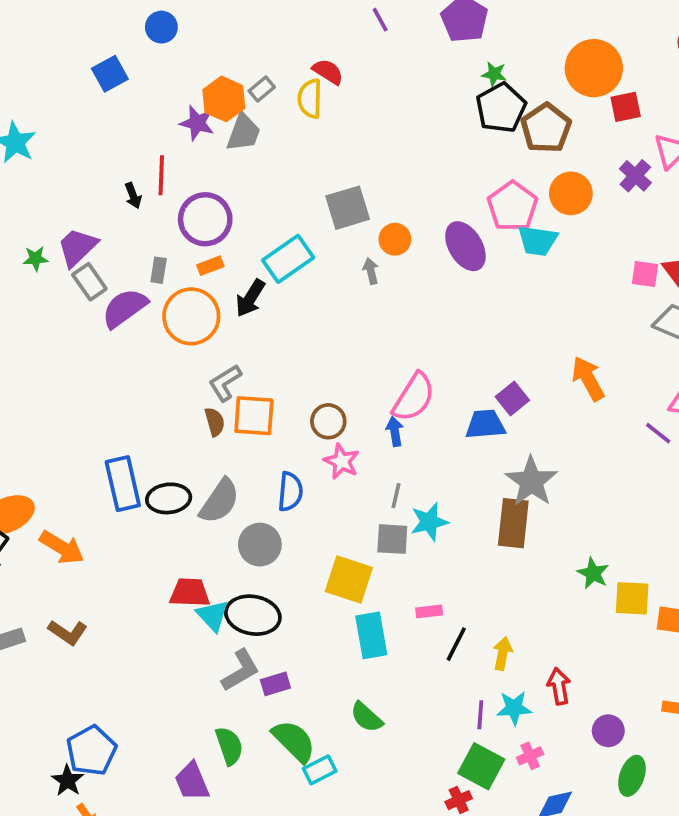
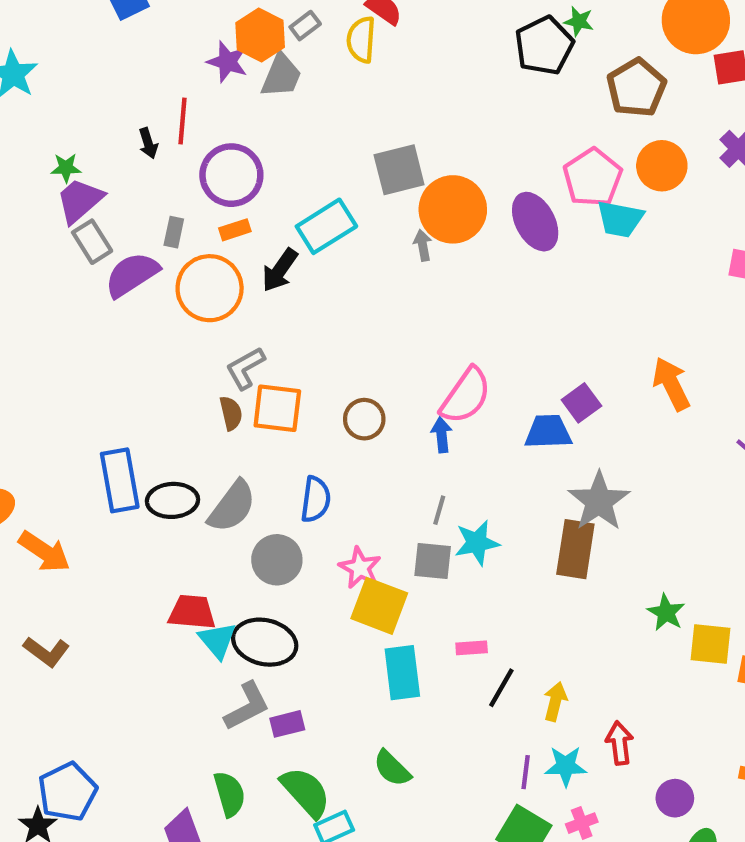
black pentagon: (501, 108) -> (544, 46), moved
orange circle: (395, 239) -> (453, 209), size x1.8
green star: (36, 259) -> (66, 168), moved
pink star: (342, 461) -> (360, 568), moved

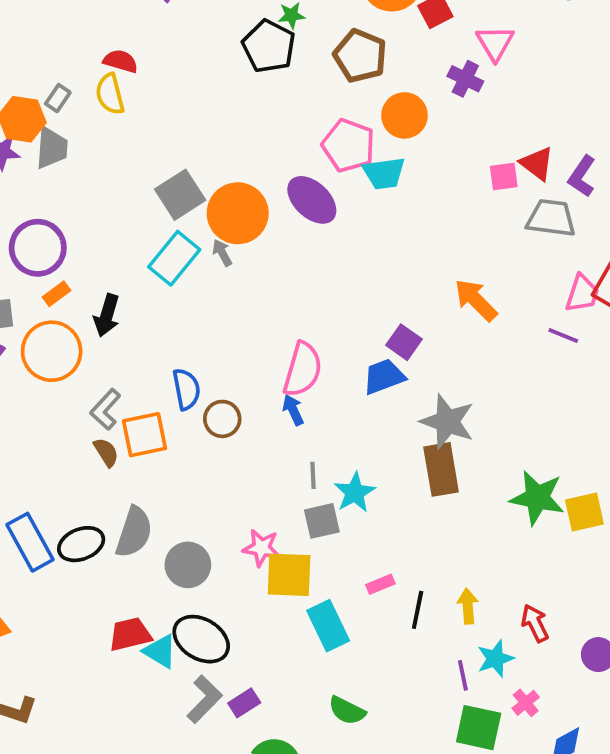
cyan rectangle: (326, 226) -> (174, 258), moved
blue semicircle: (316, 499) -> (186, 389), moved
green star: (666, 613) -> (537, 498), size x1.6
black ellipse: (265, 642) -> (201, 639), turned 36

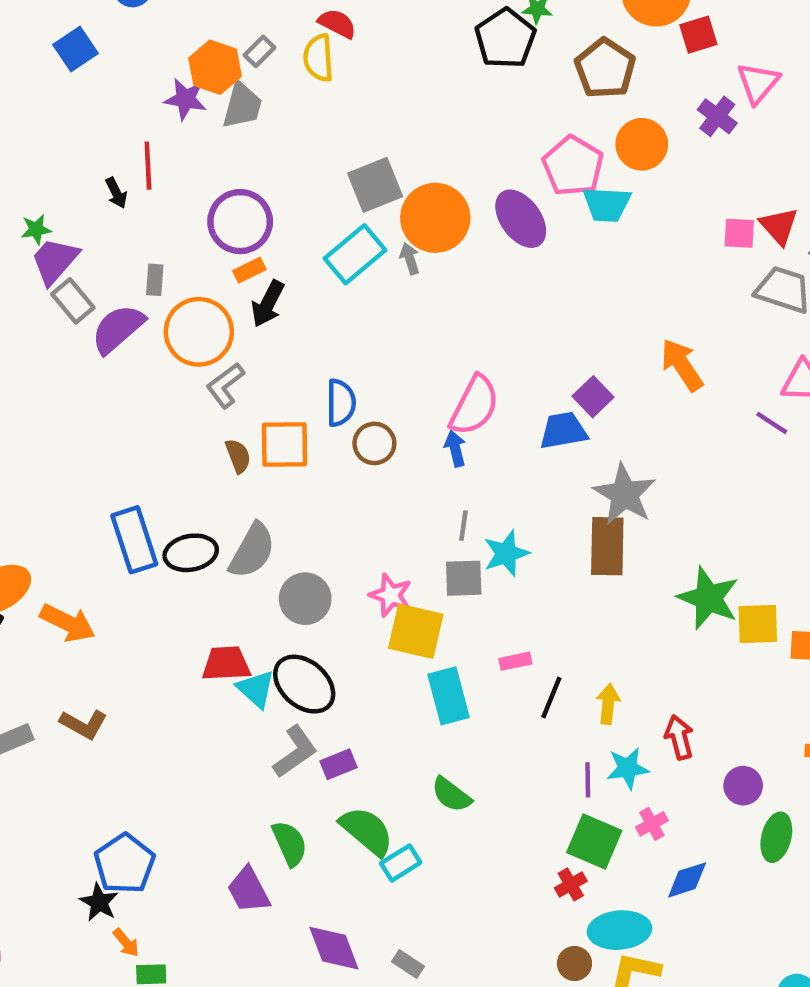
purple circle: (38, 248) -> (240, 222), moved
orange rectangle: (56, 294) -> (249, 270), moved
gray L-shape: (105, 409) -> (225, 385), moved

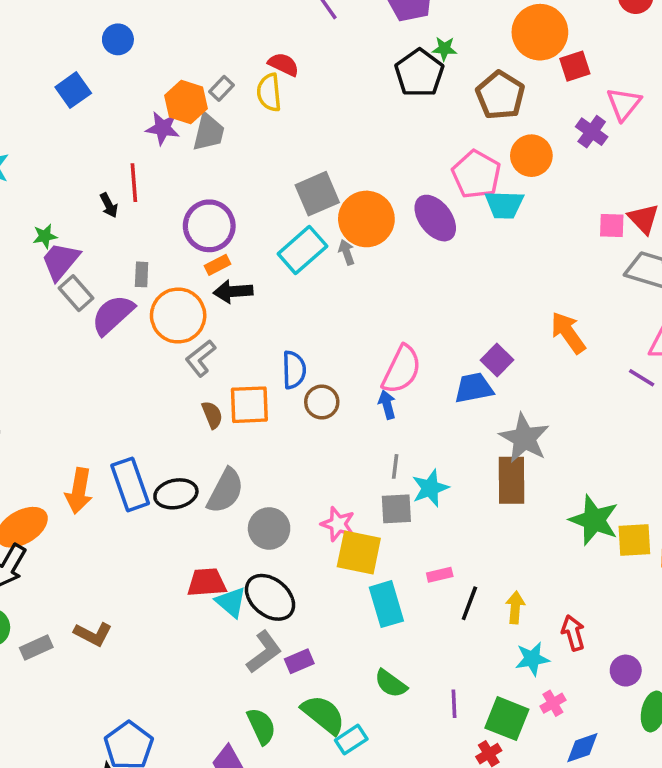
black arrow: (268, 304) -> (233, 291), turned 60
orange arrow: (68, 623) -> (79, 491), moved, turned 75
purple line: (588, 780) -> (454, 704), moved

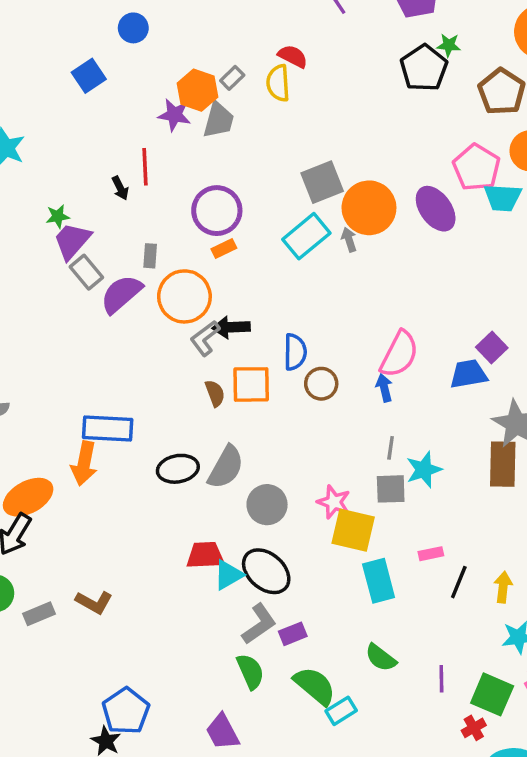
black arrow: (233, 291) -> (231, 327), moved
blue rectangle: (130, 484) -> (108, 428), moved, turned -69
cyan triangle: (231, 602) -> (228, 575), turned 48
green semicircle: (261, 726) -> (250, 671), moved

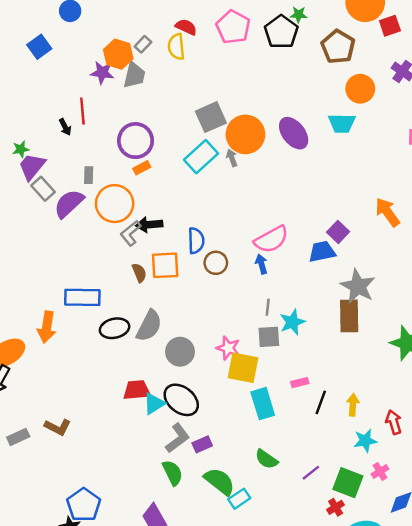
pink pentagon: (476, 168) -> (233, 27), moved
pink semicircle: (399, 354) -> (271, 239), turned 36
blue rectangle: (108, 428) -> (82, 297), moved
purple line: (441, 679) -> (311, 473), turned 54

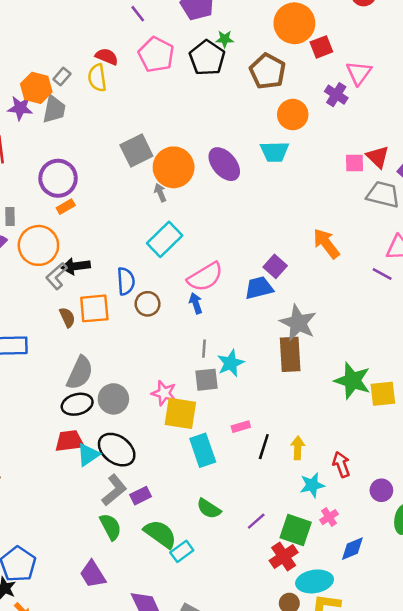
cyan rectangle: (201, 157) -> (165, 239), moved
black ellipse: (115, 328) -> (77, 404), moved
red cross: (336, 507) -> (284, 557), size x1.5

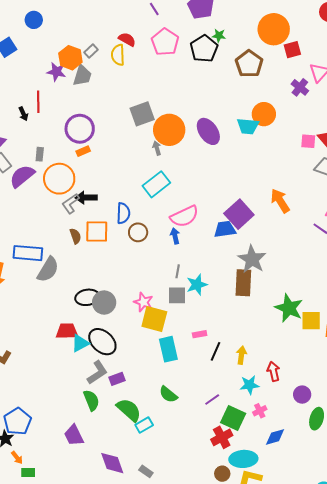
orange circle: (293, 115) -> (264, 114), moved
purple square: (275, 266) -> (239, 214), size x1.6
gray semicircle: (80, 373) -> (48, 269), moved
black ellipse: (77, 404) -> (87, 297), moved
purple line: (256, 521) -> (212, 399), moved

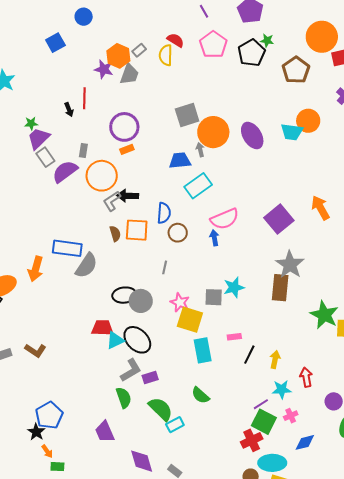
blue trapezoid: (225, 229) -> (180, 160), moved
gray line: (178, 271) -> (165, 267), moved
purple line: (212, 399) -> (261, 404), moved

